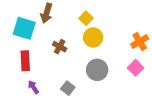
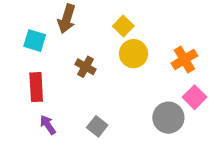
cyan square: (24, 28) -> (35, 41), size x0.7
orange cross: (140, 42) -> (184, 59), moved
gray circle: (97, 70) -> (168, 118), moved

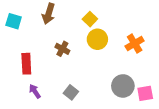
cyan square: (35, 41) -> (14, 21), moved
pink square: (195, 97) -> (145, 93), moved, turned 35

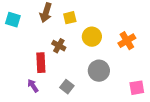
yellow square: (90, 19) -> (70, 18), moved, turned 32
red rectangle: (26, 64) -> (41, 63), moved
gray circle: (123, 86) -> (99, 71), moved

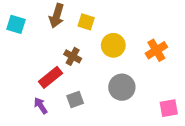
yellow square: (70, 18) -> (86, 22), turned 32
red rectangle: (41, 63) -> (50, 77), turned 54
gray square: (67, 87) -> (75, 99), moved, turned 32

